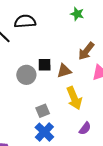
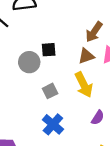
brown triangle: (64, 71) -> (86, 56), moved
gray square: (43, 111) -> (50, 91), moved

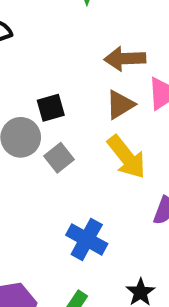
brown arrow: (94, 32) -> (125, 59), turned 65
gray square: (50, 91) -> (59, 158), moved

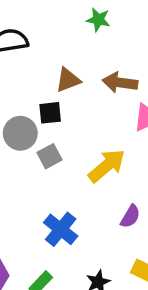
brown triangle: (120, 105) -> (68, 80), moved
yellow arrow: (127, 157) -> (107, 166), turned -102

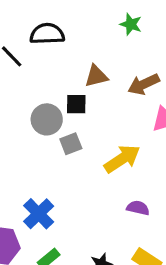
brown arrow: (120, 83) -> (144, 84), turned -40
purple semicircle: (130, 216) -> (138, 208), turned -115
blue cross: (61, 229) -> (39, 214), moved

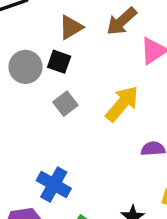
black square: (76, 104) -> (59, 62), turned 35
gray circle: (47, 119) -> (25, 67), moved

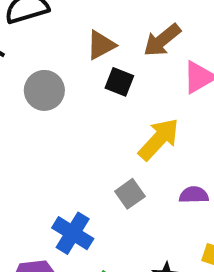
black square: (59, 62) -> (119, 82), moved
gray square: (65, 104) -> (130, 194), moved

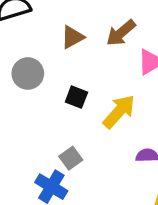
black square: (119, 82) -> (76, 97), moved
gray square: (130, 194) -> (71, 158), moved

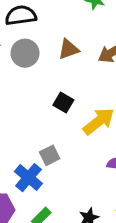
gray circle: (28, 74) -> (25, 53), moved

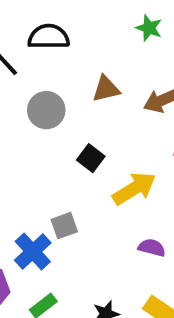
gray circle: (25, 53) -> (46, 110), moved

